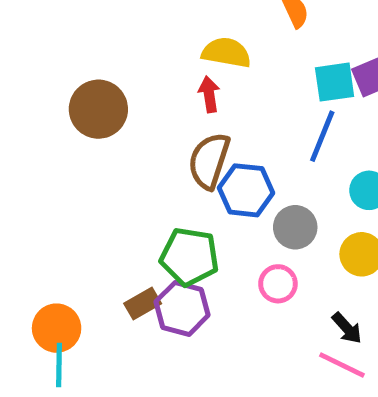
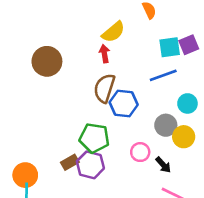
yellow semicircle: (226, 53) -> (113, 32), turned 130
blue line: (322, 136) -> (163, 75), turned 48
gray circle: (295, 227) -> (166, 125), moved
black arrow: (347, 328) -> (163, 165), moved

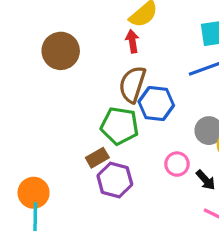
green pentagon: (94, 138) -> (120, 126), moved
brown rectangle: (70, 162) -> (97, 158), moved

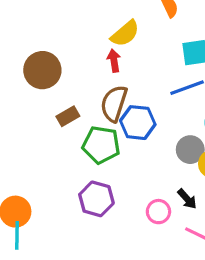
brown rectangle: (97, 158) -> (68, 116), moved
pink circle: (177, 164) -> (158, 212), moved

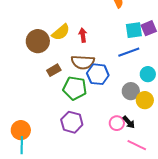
yellow semicircle: (125, 34) -> (61, 32), moved
brown semicircle: (114, 103) -> (83, 62), turned -105
pink circle: (158, 212) -> (117, 123), moved

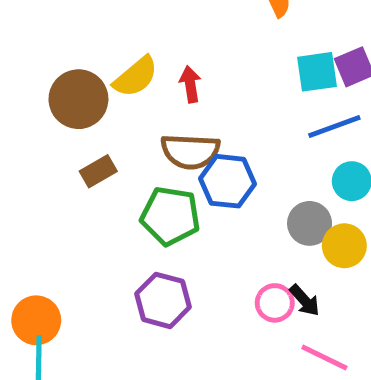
blue line: (129, 52) -> (334, 126), moved
brown rectangle: (54, 70) -> (98, 171), moved

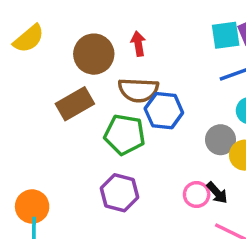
yellow semicircle: (136, 77) -> (29, 39), moved
brown circle: (78, 99) -> (94, 54), moved
brown rectangle: (98, 171) -> (75, 104), size x1.5

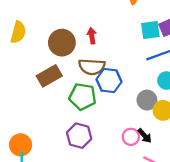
yellow semicircle: (29, 39) -> (18, 32), turned -35

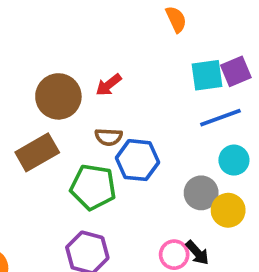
red arrow: (92, 36) -> (109, 85), turned -119
brown semicircle: (92, 67) -> (109, 137), size x0.6

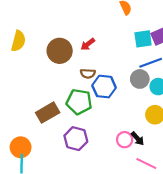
brown rectangle: (37, 152) -> (48, 113), moved
gray circle: (201, 193) -> (140, 79), moved

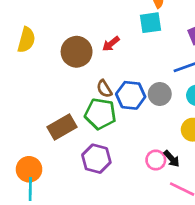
cyan square: (143, 39) -> (150, 23), moved
brown semicircle: (88, 74) -> (104, 89), moved, turned 56
gray circle: (140, 79) -> (160, 94), moved

